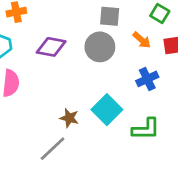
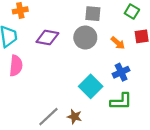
orange arrow: (142, 40) -> (118, 43), moved
blue cross: (147, 79) -> (121, 72), moved
brown star: (69, 118) -> (74, 117), moved

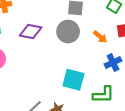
blue cross: (121, 72) -> (113, 63), moved
cyan square: (91, 86) -> (73, 80), turned -30

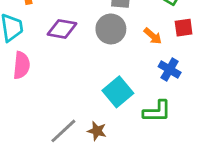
blue cross: (113, 63) -> (170, 69), turned -35
cyan square: (73, 80) -> (118, 92), turned 35

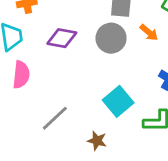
orange arrow: (153, 36) -> (149, 33), moved
gray line: (63, 131) -> (55, 118), moved

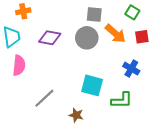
orange arrow: (149, 33) -> (115, 34), size x1.5
cyan square: (118, 101) -> (92, 85), turned -35

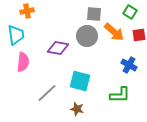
purple diamond: (50, 38) -> (58, 48), moved
cyan square: (92, 85) -> (80, 81), moved

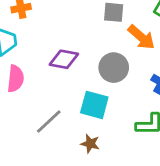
gray circle: (87, 36) -> (114, 68), moved

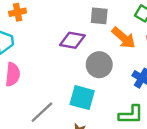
purple diamond: (64, 59) -> (72, 40), moved

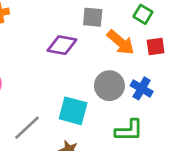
gray circle: (99, 65) -> (109, 86), moved

